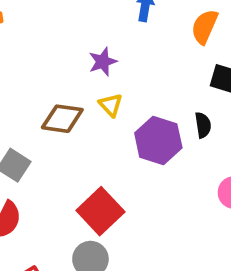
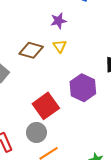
purple hexagon: (158, 140) -> (83, 88), moved

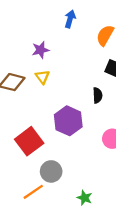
gray circle: (36, 132) -> (51, 171), moved

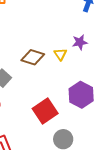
purple star: (40, 50) -> (80, 42), moved

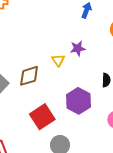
brown diamond: (33, 57) -> (29, 76), moved, turned -35

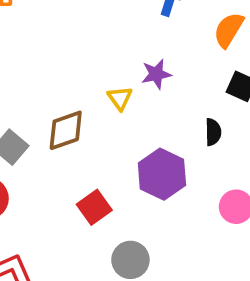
red square: (42, 117) -> (94, 207), size x0.7

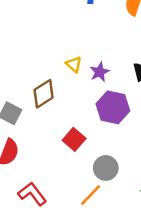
purple star: (156, 74) -> (100, 72), moved

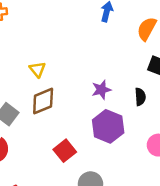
yellow triangle: (74, 64) -> (37, 69), moved

